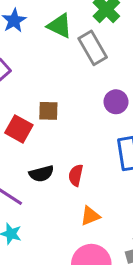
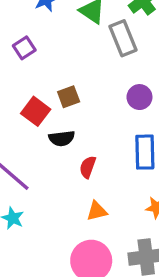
brown square: (48, 111) -> (69, 97), turned -30
black semicircle: (41, 174) -> (62, 138), moved

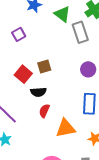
red semicircle: (88, 167) -> (44, 111), moved
orange triangle: (97, 211) -> (65, 128), moved, size x1.5

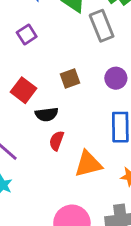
purple square: (19, 34) -> (27, 35), moved
brown square: (44, 66) -> (70, 78), moved

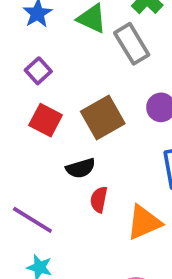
brown square: (70, 78) -> (103, 118), size x1.6
red square: (24, 90) -> (46, 120), moved

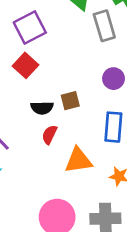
purple square: (38, 71) -> (30, 27), size x1.6
brown square: (103, 118) -> (70, 101), moved, size x0.6

